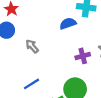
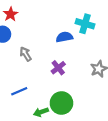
purple cross: (83, 56) -> (58, 68), moved, turned -32

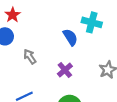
blue semicircle: (64, 37) -> (70, 37), turned 70

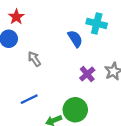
purple cross: (65, 70) -> (87, 74), moved

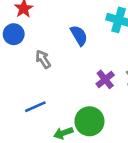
blue semicircle: (75, 39) -> (79, 35), moved

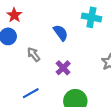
purple cross: (105, 79) -> (63, 68), moved

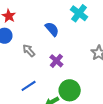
cyan cross: (91, 17) -> (79, 13), turned 30

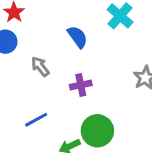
purple cross: (56, 61) -> (81, 85), turned 32

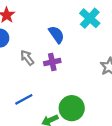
purple cross: (81, 85) -> (52, 62), moved

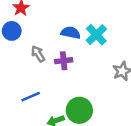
cyan cross: (90, 18) -> (96, 35), moved
blue semicircle: (56, 35) -> (71, 33), turned -48

